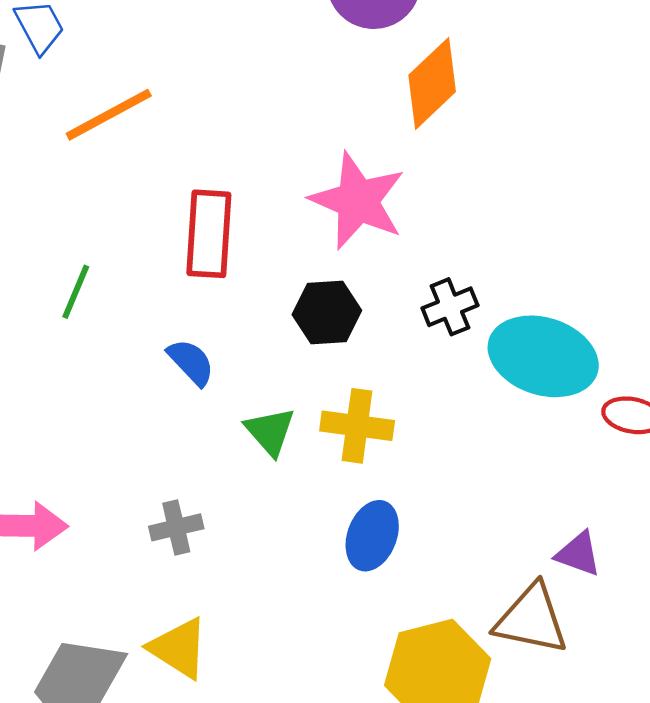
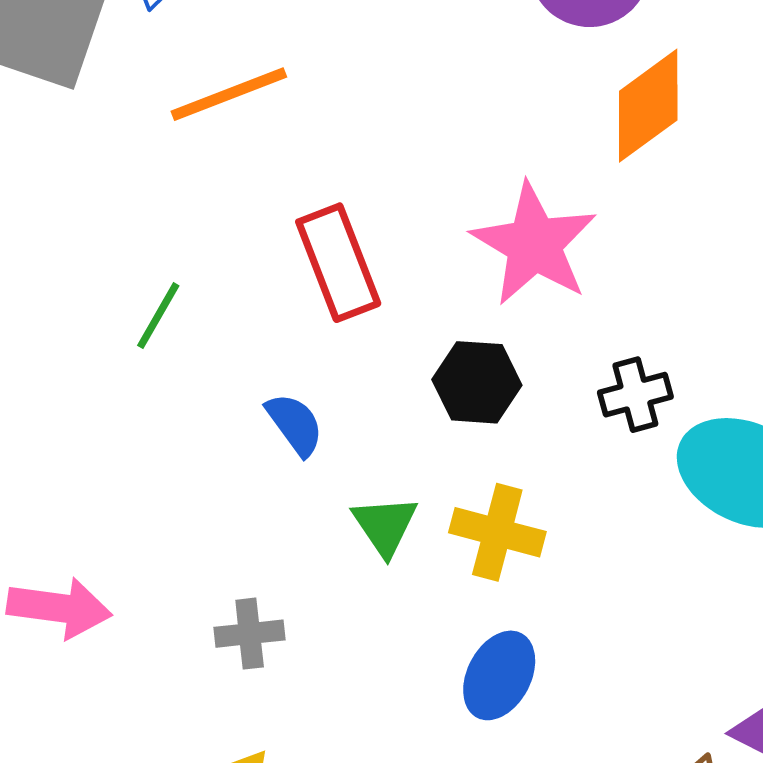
red rectangle: (209, 234) -> (338, 263), turned -32

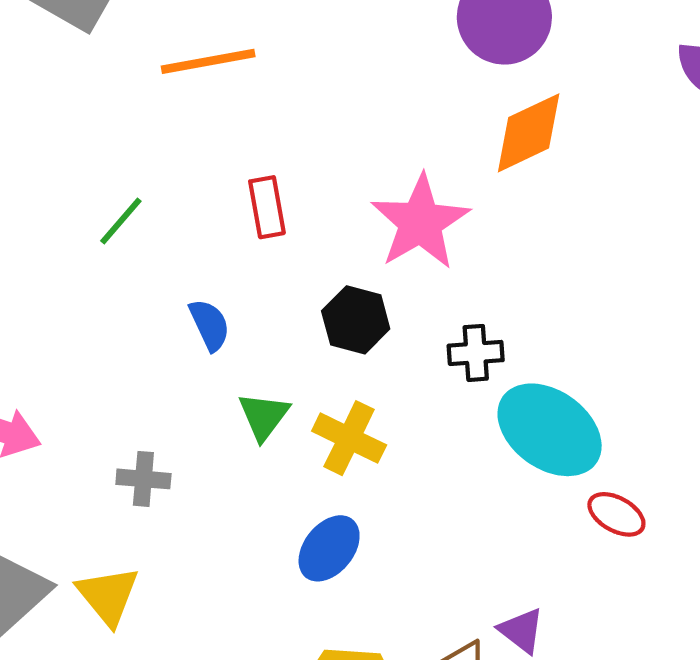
red rectangle: (338, 263) -> (267, 207), size x0.7

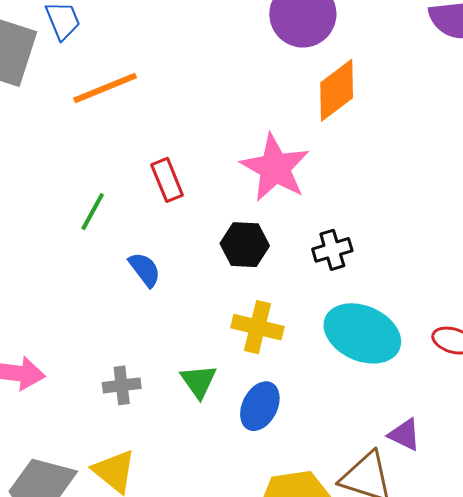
green line: (121, 221) -> (93, 212), moved
green triangle: (264, 416) -> (199, 381), moved
cyan ellipse: (550, 430) -> (362, 333), moved

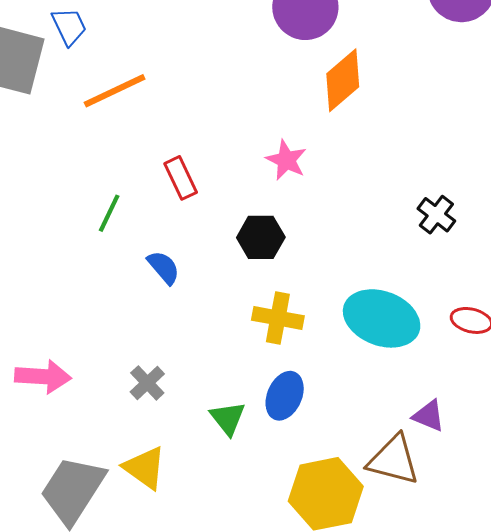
pink star: (275, 168) -> (286, 160), size x0.6
black cross: (332, 250) -> (436, 215), moved, turned -33
green triangle: (199, 381) -> (228, 418), moved
gray cross: (122, 385) -> (147, 383), turned -33

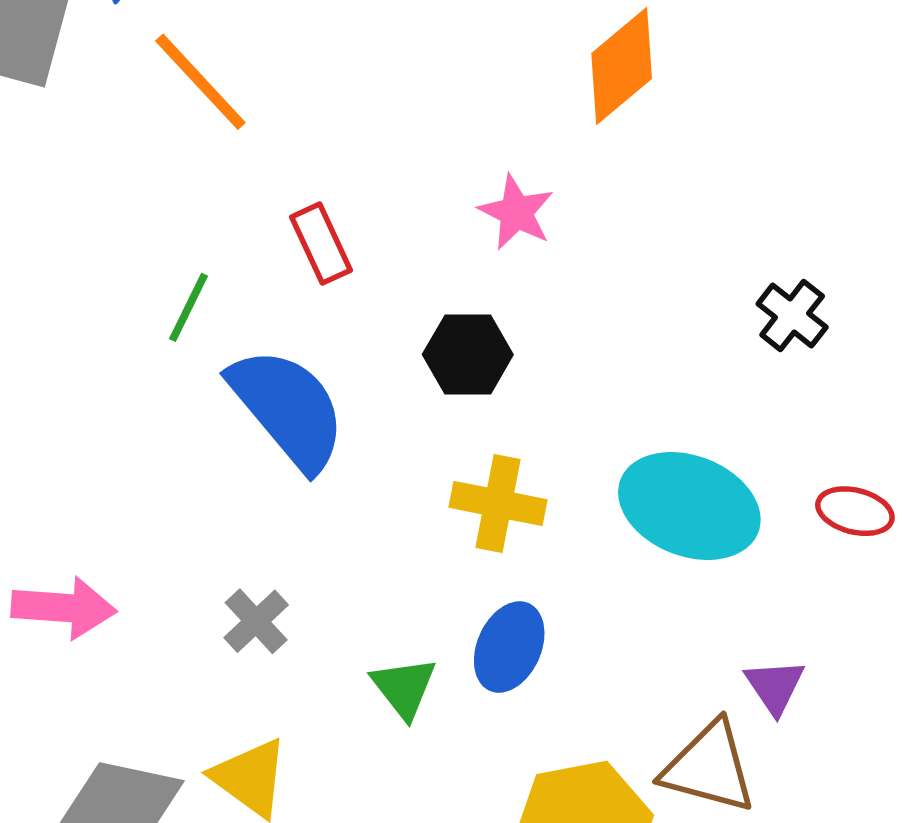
orange line: (115, 91) -> (200, 82), turned 72
blue semicircle: (164, 267) -> (288, 408), size x2.0
purple triangle: (429, 416) -> (775, 686), turned 33

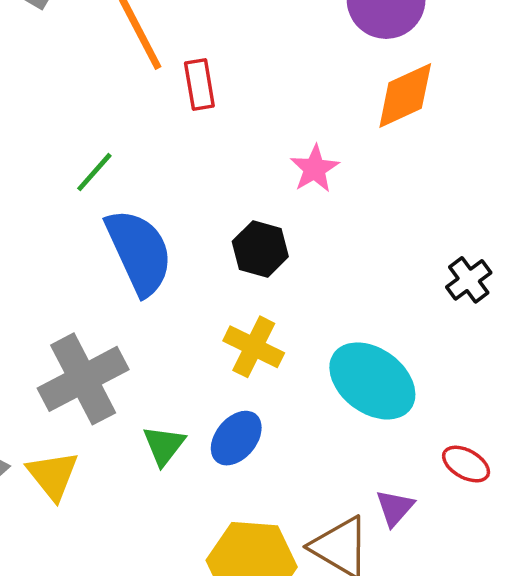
red rectangle: (321, 244) -> (199, 84), moved
red ellipse: (855, 511) -> (466, 464), moved
gray cross: (256, 621) -> (83, 379), size x2.0

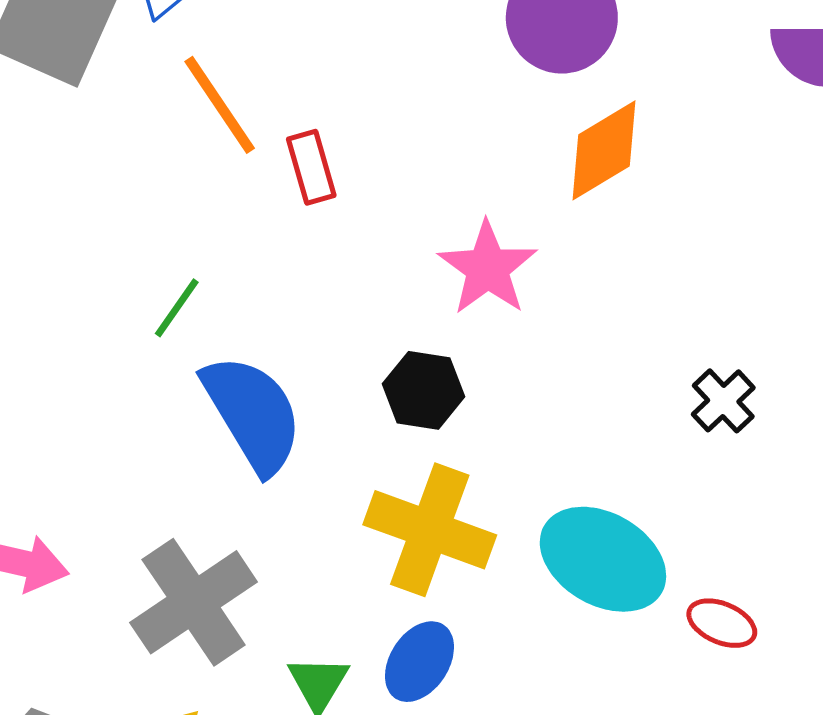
pink star: (315, 169) -> (488, 268), size x1.4
yellow cross: (254, 347) -> (430, 530), size x1.5
red ellipse: (466, 464) -> (722, 623), moved

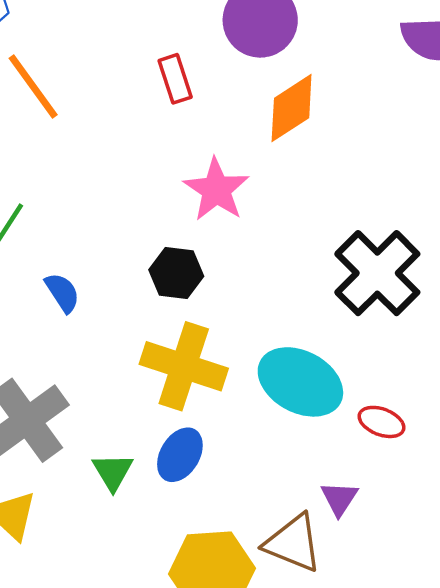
red rectangle: (311, 167) -> (175, 79), moved
black cross: (723, 401) -> (377, 273), size x2.0
blue semicircle: (253, 414) -> (62, 293), size x0.5

